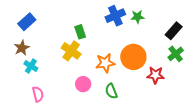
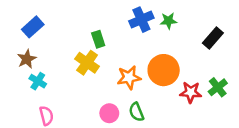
green cross: (176, 54) -> (218, 87), moved
pink circle: (83, 84) -> (109, 113), moved

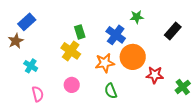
blue cross: (141, 20) -> (116, 35), moved, turned -30
brown star: (27, 59) -> (16, 41), moved
green cross: (218, 87) -> (183, 87), moved
pink circle: (109, 113) -> (72, 85), moved

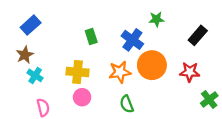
brown star: (16, 41) -> (25, 55), moved
yellow cross: (71, 51) -> (77, 72), moved, turned -30
red star: (155, 75) -> (190, 72), moved

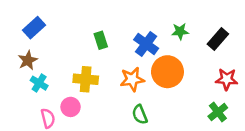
green star: (156, 19) -> (180, 31), moved
red star: (190, 72) -> (227, 79), moved
pink circle: (82, 97) -> (71, 107), moved
green cross: (209, 99) -> (218, 112), moved

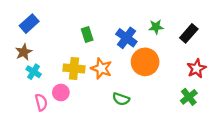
orange star: (132, 79) -> (101, 68), moved, turned 30
red star: (227, 79) -> (196, 68), turned -30
green semicircle: (140, 115) -> (121, 99), turned -49

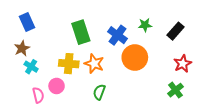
blue rectangle: (29, 24) -> (27, 22), turned -72
green rectangle: (87, 35) -> (81, 32), size x1.6
green semicircle: (121, 99) -> (99, 92), moved, turned 91

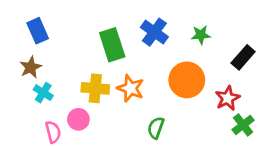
black rectangle: (176, 31) -> (243, 57), moved
blue cross: (118, 35) -> (154, 32), moved
red star: (183, 64) -> (228, 98), moved
green semicircle: (99, 92) -> (156, 128), moved

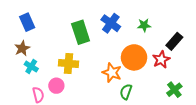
orange star: (130, 88) -> (112, 73), moved
red star: (228, 98) -> (161, 59), moved
green semicircle: (156, 128) -> (126, 92), moved

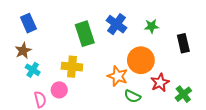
black rectangle: (174, 41) -> (183, 43), turned -54
red star: (161, 59) -> (160, 82), moved
green semicircle: (126, 92) -> (132, 96), turned -84

